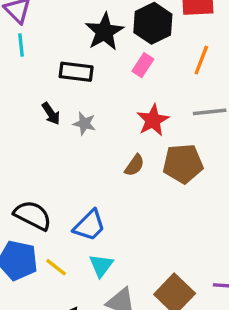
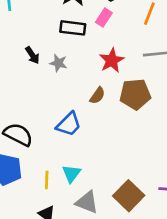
black rectangle: (76, 72) -> (73, 28), moved
blue trapezoid: (89, 225) -> (69, 124), moved
yellow line: (56, 267) -> (47, 180), moved, turned 54

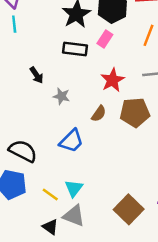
gray star: (58, 63) -> (61, 96), moved
yellow line: (47, 180) -> (50, 194), turned -56
gray triangle: (87, 202) -> (74, 216), moved

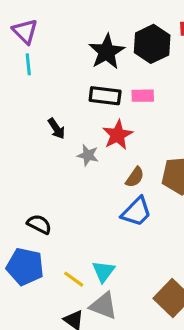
pink rectangle: (105, 39) -> (143, 96), moved, turned 56
red star: (112, 80) -> (118, 135), moved
blue trapezoid: (71, 141) -> (136, 212), moved
black semicircle: (23, 151) -> (39, 224), size x0.7

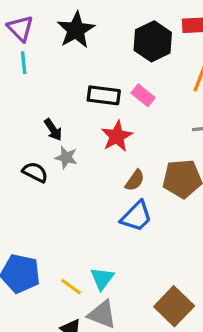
black star: (107, 52) -> (76, 30), moved
pink rectangle: (143, 96) -> (143, 95), turned 40
gray star: (88, 155) -> (66, 157), moved
black semicircle: (39, 224) -> (35, 172), moved

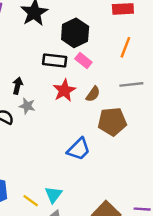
black hexagon: (153, 41) -> (75, 33), moved
black arrow: (53, 130) -> (18, 86), turned -133
brown semicircle: (135, 180) -> (93, 94), moved

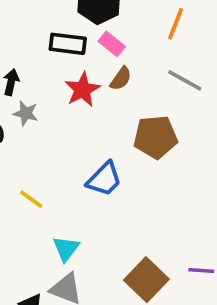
gray line: (131, 84) -> (185, 80), turned 35
brown semicircle: (93, 94) -> (121, 79), moved
yellow line: (31, 201) -> (31, 199), moved

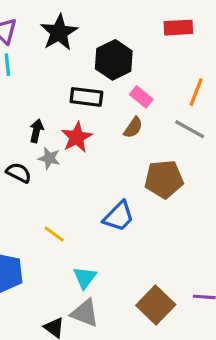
orange line: (176, 24) -> (196, 92), moved
pink rectangle: (112, 44) -> (141, 97), moved
red star: (82, 90) -> (77, 137), moved

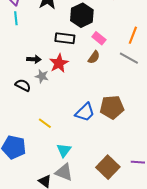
black arrow: (36, 131) -> (34, 59), turned 80
brown pentagon: (164, 179) -> (112, 107), moved

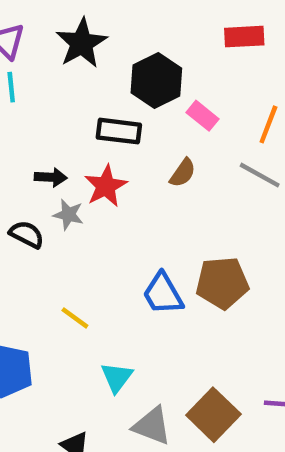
pink rectangle: (99, 38) -> (202, 116), moved
blue trapezoid: (85, 112) -> (163, 294), turned 105
gray triangle: (64, 172) -> (152, 426), moved

